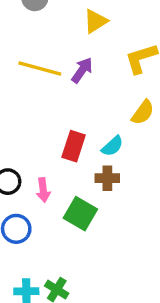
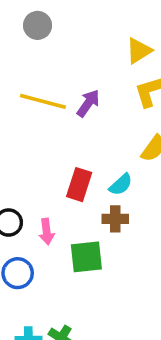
yellow triangle: (96, 21) -> (139, 51), moved
green square: (80, 214) -> (86, 257), turned -36

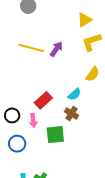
red rectangle: (79, 185) -> (43, 100), moved, turned 30
brown cross: (115, 219) -> (71, 113), turned 32

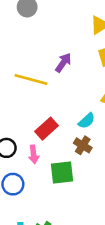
yellow line: (31, 48) -> (31, 79), moved

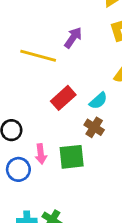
red rectangle: (47, 129) -> (63, 98), moved
pink arrow: (34, 154) -> (41, 154), moved

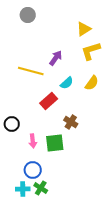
cyan semicircle: (98, 101) -> (67, 83), moved
blue circle: (18, 169) -> (33, 170), moved

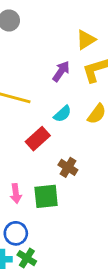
purple arrow: (56, 58) -> (61, 71), moved

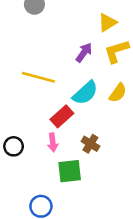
cyan semicircle: (62, 114) -> (85, 93), size x1.5
pink arrow: (16, 194) -> (53, 142), moved

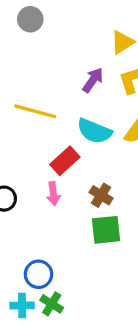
cyan semicircle: (85, 93) -> (94, 131), turned 64
green square: (70, 171) -> (106, 230), moved

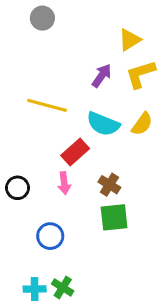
blue circle: (39, 274) -> (50, 236), moved

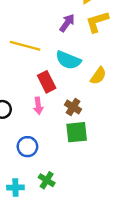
yellow semicircle: (142, 124) -> (98, 76), moved
red rectangle: (75, 152) -> (47, 82), turned -75
green cross: (63, 287) -> (47, 180), moved

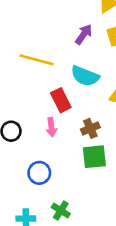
brown cross: (73, 107) -> (90, 128), turned 35

